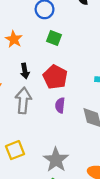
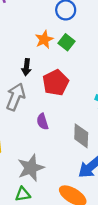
orange star: (14, 39) -> (44, 39), moved
purple semicircle: (60, 105) -> (42, 122), moved, turned -40

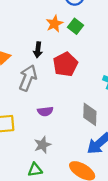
purple semicircle: (42, 122) -> (45, 111), moved, turned -80
gray star: (31, 168) -> (42, 145), size x0.7

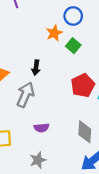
orange star: (54, 24) -> (54, 33), moved
red pentagon: (65, 64) -> (83, 85), moved

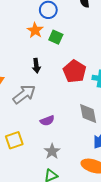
black arrow: (36, 68) -> (36, 66), moved
gray arrow: (25, 95) -> (24, 94), turned 45

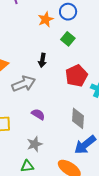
orange star: (35, 30) -> (46, 19), moved
purple semicircle: (47, 121) -> (38, 114), turned -144

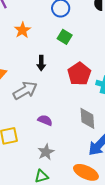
orange star: (46, 19) -> (22, 30), moved

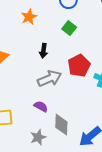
gray arrow: (25, 90) -> (49, 79), moved
gray diamond: (87, 118) -> (61, 125), moved

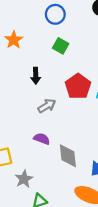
gray arrow: (49, 79) -> (47, 106), size x0.7
gray star: (38, 137) -> (24, 179), moved

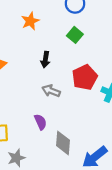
gray arrow: (47, 106) -> (51, 91), turned -138
purple semicircle: (42, 139) -> (41, 122), turned 35

